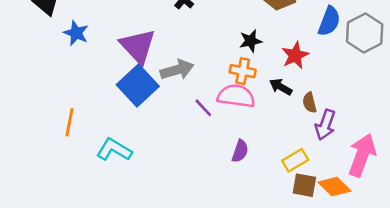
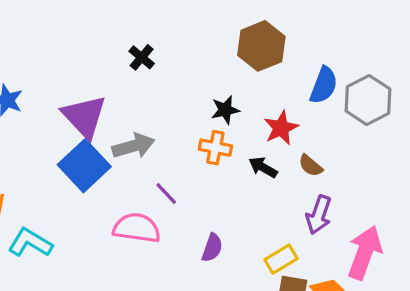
pink semicircle: (236, 96) -> (137, 228), moved
brown semicircle: (310, 103) -> (311, 166), moved, turned -36
cyan L-shape: (114, 150) -> (30, 243), moved

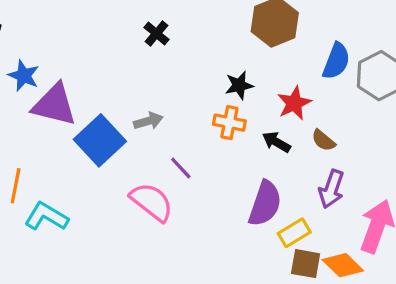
purple triangle: (84, 116) -> (54, 105), moved, turned -33
gray arrow: (133, 146) -> (148, 121), size x0.7
pink semicircle: (137, 228) -> (152, 202), turned 30
purple semicircle: (212, 248) -> (265, 204), moved, size x1.6

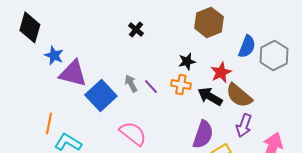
gray arrow: (148, 121) -> (131, 83), turned -102
brown semicircle: (323, 140) -> (239, 95), size x1.8
black arrow: (276, 142) -> (210, 96), size x1.4
purple line: (181, 168) -> (151, 86), moved

